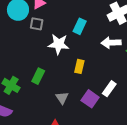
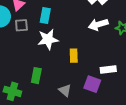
cyan rectangle: (80, 26) -> (45, 16), moved
white rectangle: (109, 89) -> (108, 70), turned 63

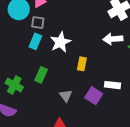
cyan rectangle: (45, 16) -> (35, 41), moved
white star: (48, 39) -> (60, 42), turned -30

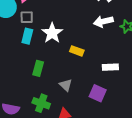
yellow rectangle: (82, 64) -> (77, 51), turned -72
green cross: (14, 85) -> (41, 103), moved
purple square: (94, 96) -> (98, 93), moved

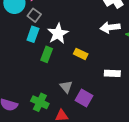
gray square: (27, 17) -> (34, 15), turned 32
green rectangle: (38, 68) -> (47, 54), moved
purple square: (98, 93) -> (84, 98), moved

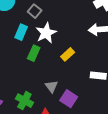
gray square: (34, 15) -> (35, 11), moved
yellow rectangle: (81, 54) -> (68, 54), turned -72

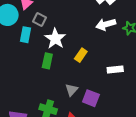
cyan rectangle: (21, 32) -> (25, 35), moved
gray triangle: (51, 86) -> (72, 90), turned 32

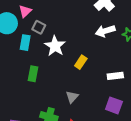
green rectangle: (47, 61) -> (33, 74), moved
purple square: (91, 98) -> (114, 105), moved

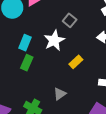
gray square: (39, 27) -> (70, 20), moved
cyan rectangle: (25, 43) -> (25, 43), moved

